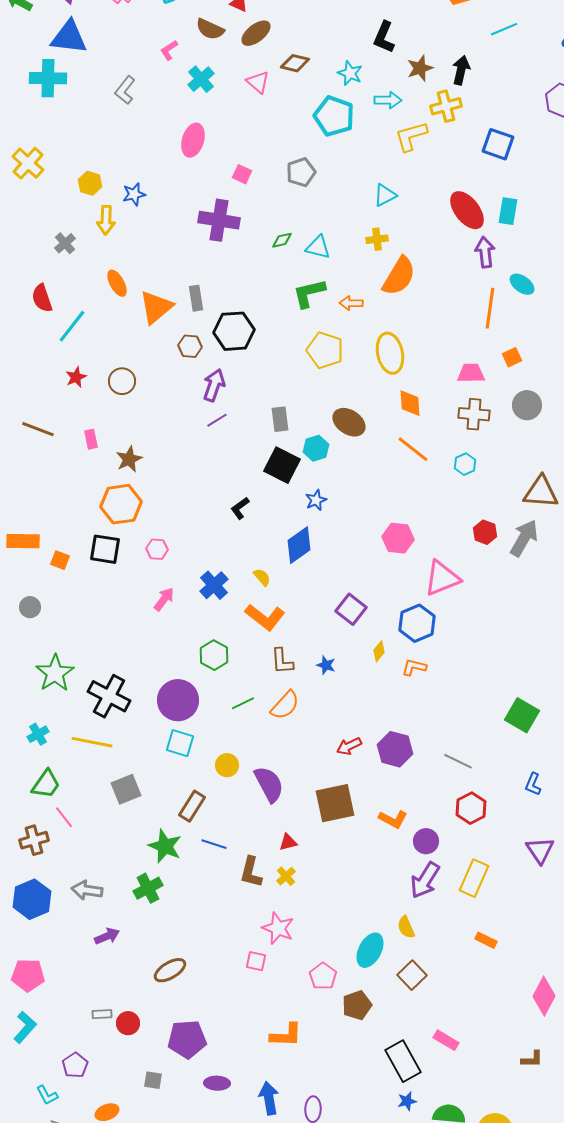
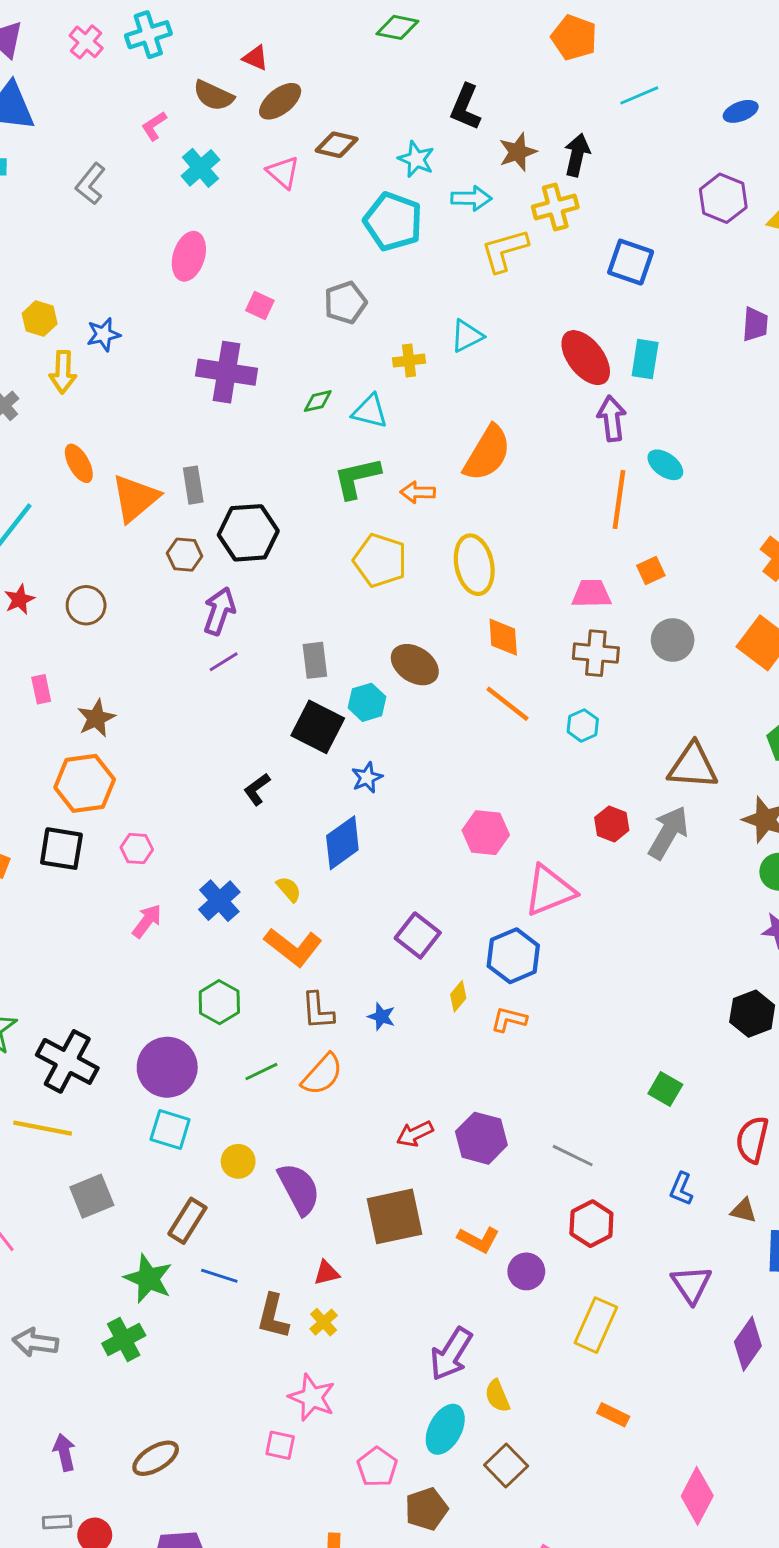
yellow cross: (377, 239) -> (409, 361), moved
green square: (522, 715) -> (665, 1089), size x0.7
purple arrow: (425, 880) -> (451, 1354), moved
purple arrow: (107, 936) -> (64, 1452), moved, turned -80

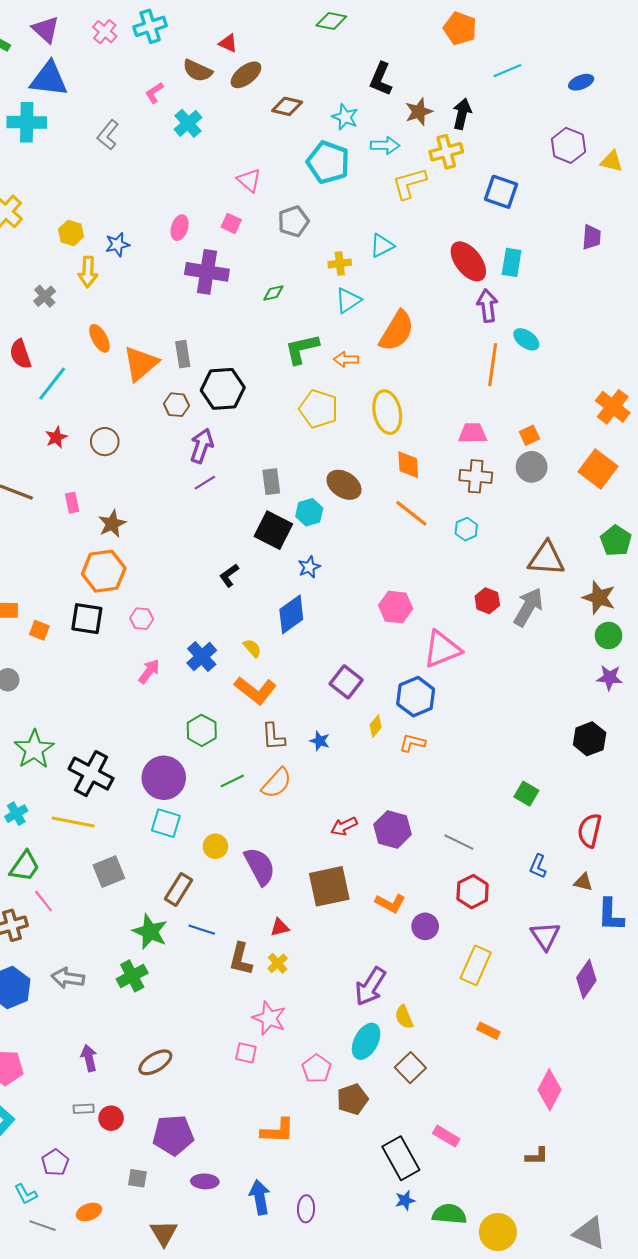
pink triangle: (283, 172) -> (249, 180), moved
pink ellipse: (189, 256) -> (180, 228), moved, size x0.7
cyan triangle: (370, 411) -> (348, 300), moved, turned -48
orange square: (651, 570) -> (529, 435), moved

